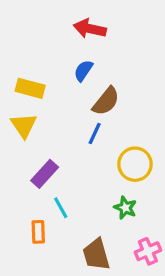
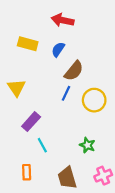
yellow rectangle: (30, 88) -> (28, 44), moved
yellow circle: (135, 164) -> (94, 100), moved
orange rectangle: (38, 232) -> (27, 172), moved

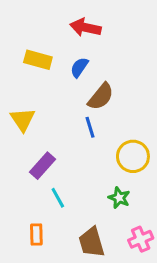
blue line: (66, 93) -> (90, 127), turned -42
yellow circle: (94, 100) -> (133, 156), moved

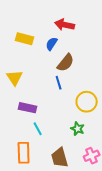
red arrow: (85, 28) -> (65, 25), moved
purple rectangle: (43, 166) -> (28, 108), turned 60
orange rectangle: (36, 235) -> (24, 153), size x1.5

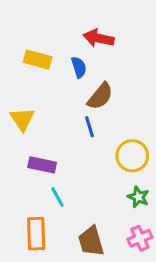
blue semicircle: (52, 44) -> (79, 67), turned 128
green star: (78, 129) -> (138, 197), moved

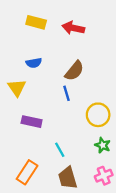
yellow rectangle: (38, 60) -> (36, 22), moved
blue semicircle: (79, 67) -> (34, 63), moved, turned 98
cyan line: (57, 197) -> (60, 150), moved
orange rectangle: (36, 234) -> (27, 172), turned 35

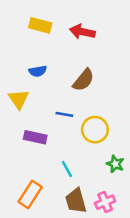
blue line: (66, 93) -> (64, 114), moved, turned -63
yellow circle: (98, 115) -> (95, 130), moved
pink cross: (104, 176) -> (105, 202), moved

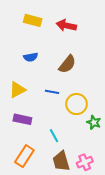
yellow triangle: (19, 99) -> (17, 90), moved, turned 36
purple rectangle: (35, 137) -> (22, 119), moved
green star: (115, 164) -> (94, 122), moved

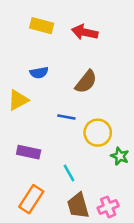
yellow triangle: (17, 90) -> (18, 100), moved

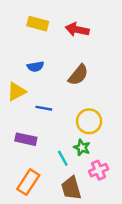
blue line: (66, 117) -> (44, 108), moved
green star: (120, 156) -> (82, 148), moved
pink cross: (108, 207) -> (99, 170), moved

